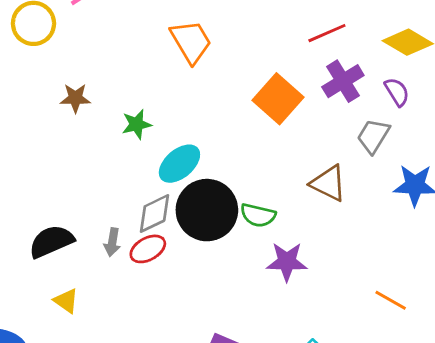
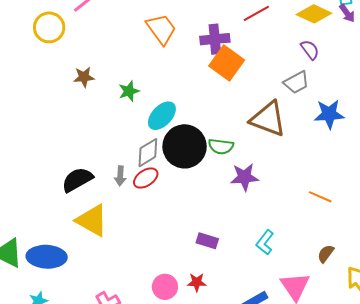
purple cross: (343, 81) -> (215, 39), moved, turned 32
gray trapezoid: (373, 136) -> (296, 82), turned -144
brown triangle: (328, 183) -> (268, 119), size x1.4
yellow triangle: (66, 301) -> (92, 220), size x1.8

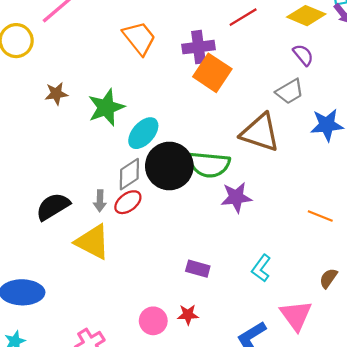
green star: (129, 91) -> (106, 107), size x1.6
green semicircle: (221, 146) -> (209, 165), size x1.5
yellow triangle: (92, 220) -> (93, 242), moved

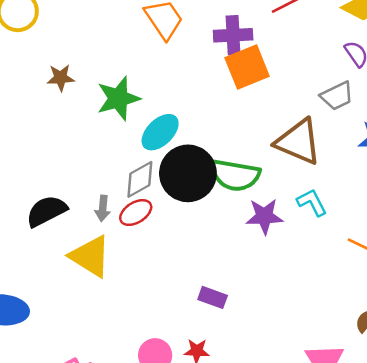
orange square: (212, 73) -> (247, 67), turned 30
cyan L-shape: (261, 268) -> (312, 202), moved, turned 112

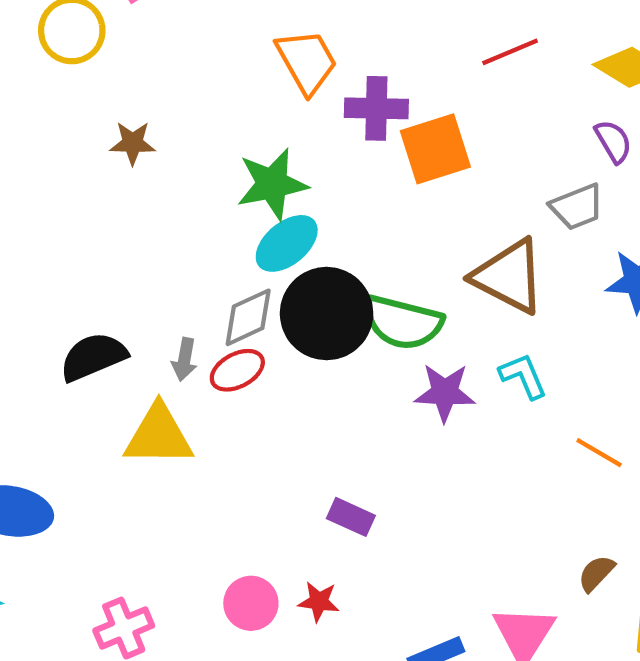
purple cross: (233, 35) -> (376, 108), moved
green star: (118, 98) -> (272, 184), moved
yellow triangle: (90, 256) -> (159, 435), turned -36

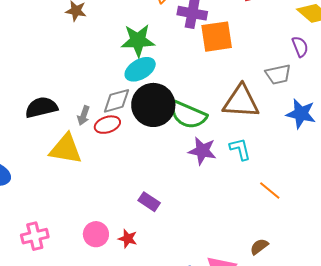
brown triangle: (509, 276) -> (241, 102), turned -33

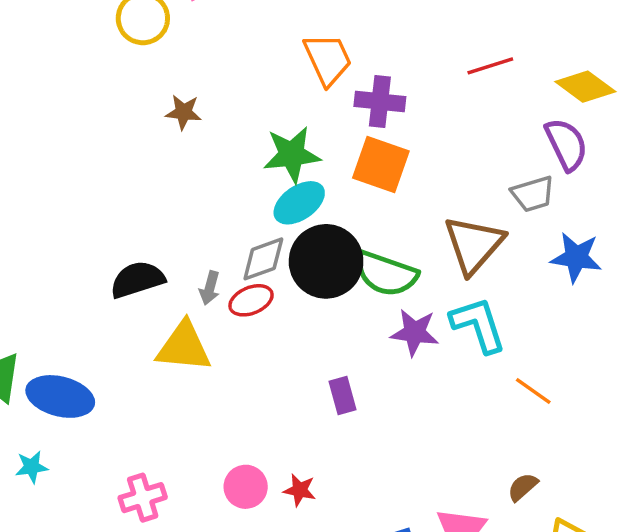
orange square: (217, 37) -> (381, 164), moved, turned 32
purple semicircle: (300, 47) -> (566, 144), size x1.5
brown triangle: (241, 102) -> (474, 244), turned -48
cyan L-shape: (240, 149) -> (478, 325), size x1.5
purple rectangle: (149, 202) -> (342, 395), moved, turned 45

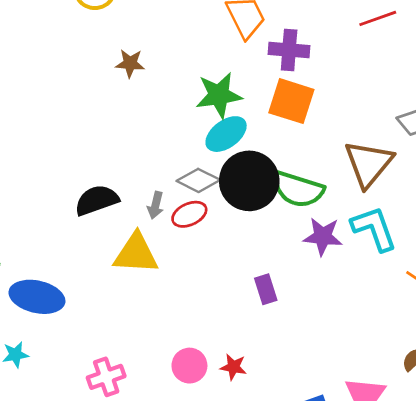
gray diamond: (263, 259) -> (198, 180), turned 48

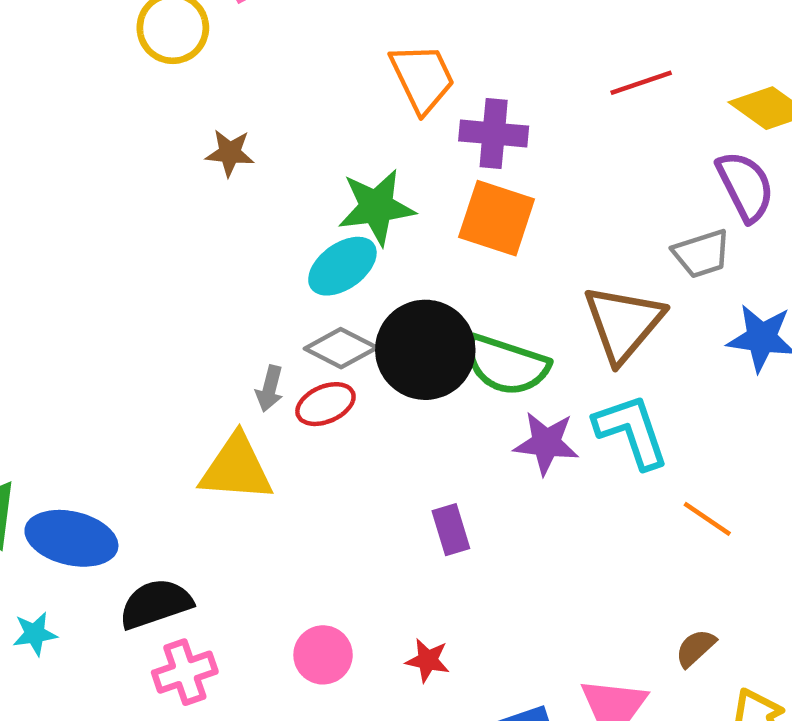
cyan ellipse: (226, 134) -> (342, 266), moved
black semicircle: (97, 200) -> (156, 604), moved
red star: (233, 367) -> (428, 660), moved

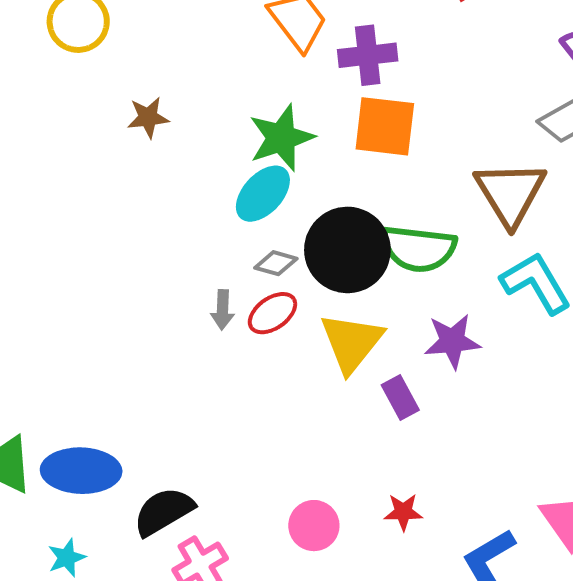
gray diamond: (341, 348) -> (276, 263), size x0.7
purple star: (546, 443) -> (452, 341), moved
yellow triangle: (236, 468) -> (352, 342), moved, turned -44

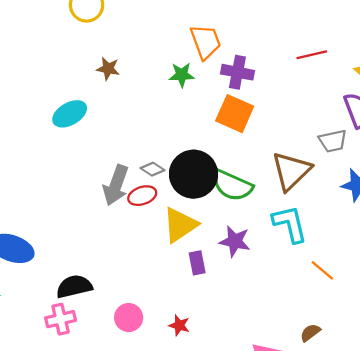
green star: (281, 138) -> (182, 75), moved, size x0.7
cyan ellipse: (263, 194) -> (70, 114), moved
gray arrow: (223, 310) -> (116, 185), size x1.8
black semicircle: (164, 511) -> (74, 286), moved

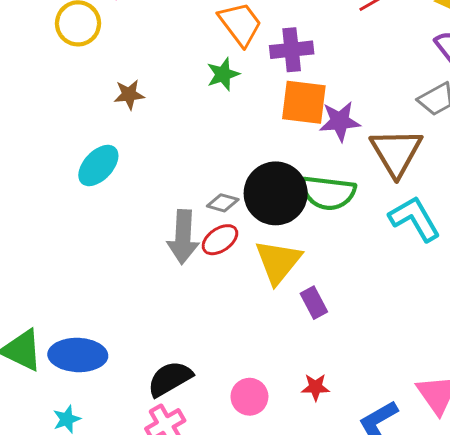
purple star: (235, 241) -> (340, 121), moved

